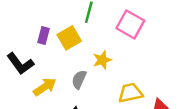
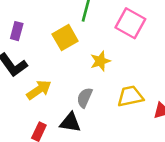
purple rectangle: (44, 35) -> (17, 31), moved
gray semicircle: (79, 79) -> (85, 98), moved

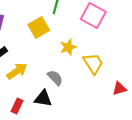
yellow trapezoid: (130, 96) -> (93, 64), moved, turned 70
gray semicircle: (85, 98) -> (55, 78), turned 112

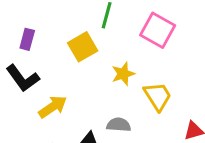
gray semicircle: (55, 78) -> (119, 125), moved, turned -42

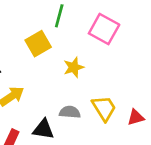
yellow trapezoid: (158, 96) -> (104, 108), moved

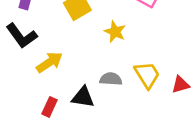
yellow star: (74, 67) -> (115, 32), turned -30

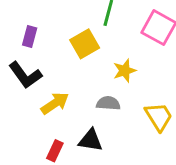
yellow star: (115, 32) -> (125, 71), turned 30
gray semicircle: (111, 79) -> (108, 103), moved

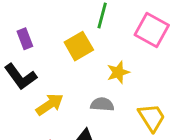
purple rectangle: (30, 37) -> (25, 39), turned -36

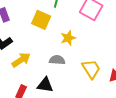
yellow square: (79, 46) -> (41, 20), turned -36

